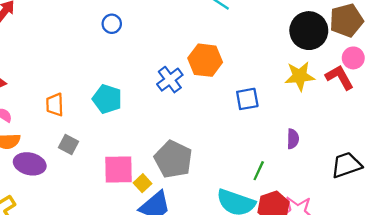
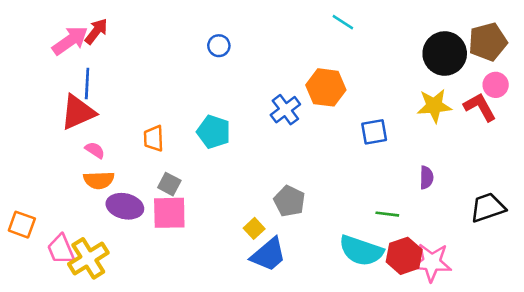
gray pentagon: (173, 159) -> (289, 201), size x0.7
pink square: (119, 170) -> (169, 213), moved
green line: (259, 171) -> (387, 214), turned 72

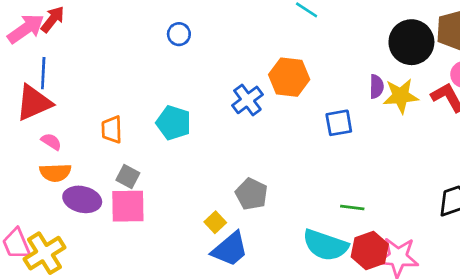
purple semicircle: (426, 178) -> (376, 87), moved

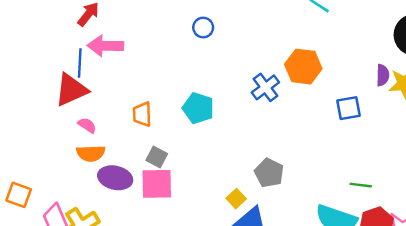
pink arrow: (26, 29) -> (105, 46), moved, turned -144

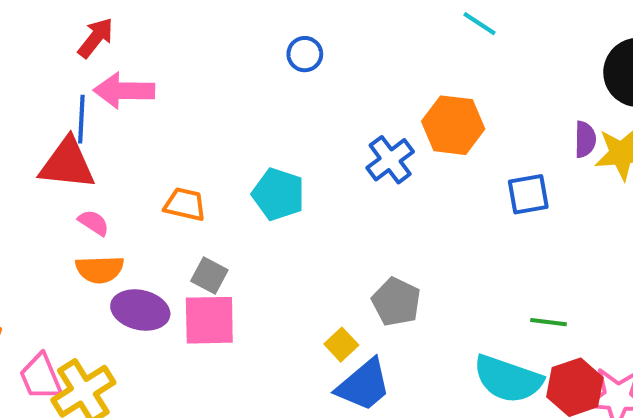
blue circle: (203, 28) -> (305, 54), moved
red triangle: (71, 90) -> (67, 164), turned 30
orange trapezoid: (142, 114) -> (185, 204), turned 105

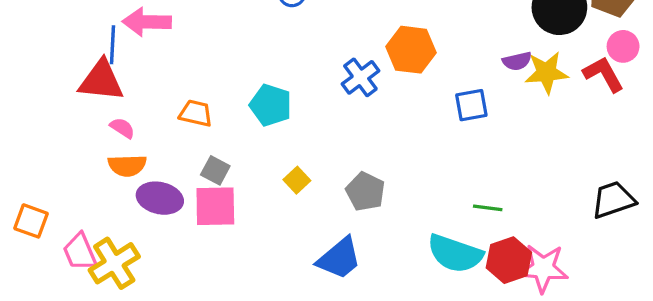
purple semicircle: (585, 139) -> (517, 61), turned 76
yellow square: (341, 345) -> (297, 180), moved

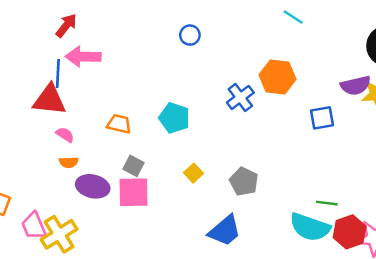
purple semicircle: (517, 61) -> (356, 85), size x1.4
orange semicircle: (127, 165) -> (69, 162), size x0.7
green line: (488, 208) -> (327, 203), moved

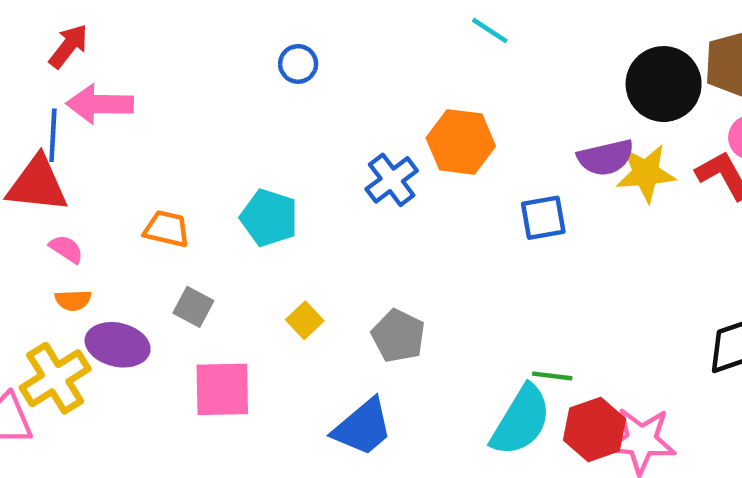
pink square: (133, 192) -> (222, 389), moved
cyan semicircle: (310, 227) -> (521, 421), turned -78
yellow cross: (59, 234) -> (55, 378), moved

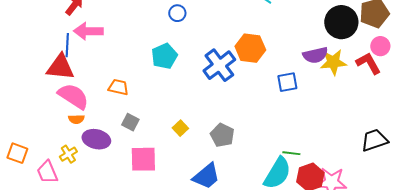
blue cross: (392, 180) -> (219, 65), size x1.4
cyan pentagon: (269, 218) -> (164, 56), moved, turned 30
pink semicircle: (66, 249) -> (73, 96), size x2.0
yellow cross: (55, 378) -> (68, 154), size x0.6

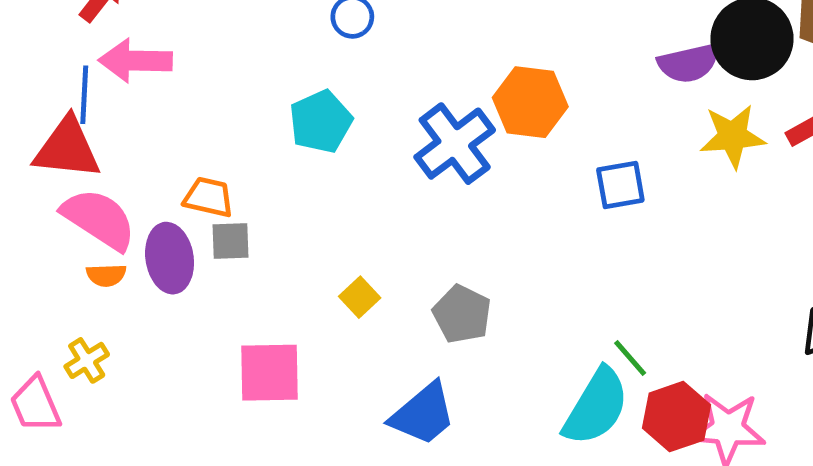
purple semicircle: (315, 55) -> (689, 63), moved
gray square: (130, 122) -> (230, 241), moved, turned -30
purple ellipse: (96, 139) -> (170, 258), moved, turned 68
green line: (291, 153) -> (630, 358), turned 42

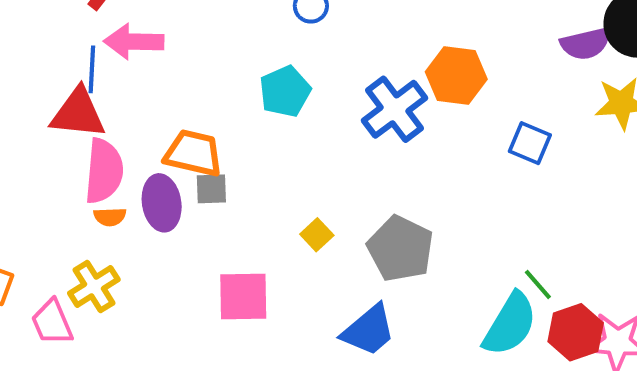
blue square: (620, 185) -> (530, 143), turned 33
orange trapezoid: (209, 197) -> (193, 153), size x1.4
pink semicircle: (99, 219) -> (104, 171), turned 62
gray pentagon: (462, 314) -> (400, 249), size x1.4
yellow cross: (87, 360) -> (94, 286), size x1.4

